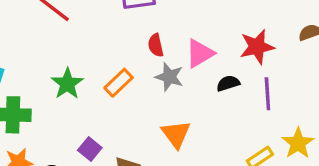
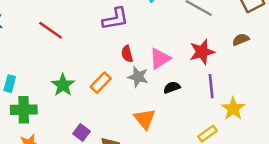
black semicircle: (228, 83) -> (172, 87), moved
yellow star: (298, 143) -> (233, 109), moved

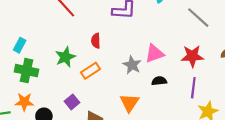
red semicircle: (127, 54) -> (96, 41), moved
orange rectangle: (101, 83) -> (90, 71), moved

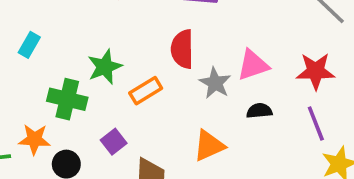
red semicircle: (96, 41) -> (182, 49), moved, size x1.5
green cross: (26, 71) -> (67, 99), moved
purple line: (193, 88) -> (316, 124), turned -30
orange triangle: (129, 103) -> (209, 146), turned 30

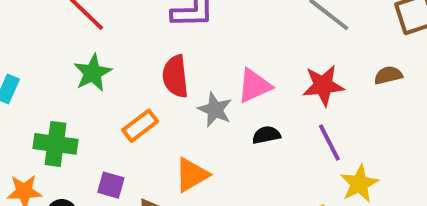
green star: (105, 67) -> (93, 73), moved
purple square: (114, 142) -> (111, 185), turned -30
orange triangle: (209, 146) -> (192, 175), moved

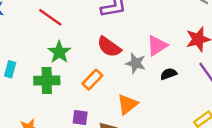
red semicircle: (175, 76) -> (109, 47), turned -40
green cross: (56, 144) -> (47, 80), moved

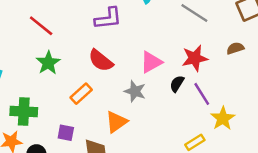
gray star: (136, 63) -> (135, 91), moved
black semicircle: (169, 74) -> (177, 84), moved, turned -42
green cross: (47, 80) -> (24, 111), moved

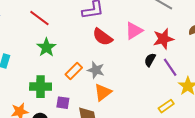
red semicircle: (101, 60) -> (103, 37), moved
pink triangle: (151, 62) -> (134, 31), moved
gray star: (135, 91) -> (96, 70), moved
green cross: (24, 111) -> (41, 87), moved

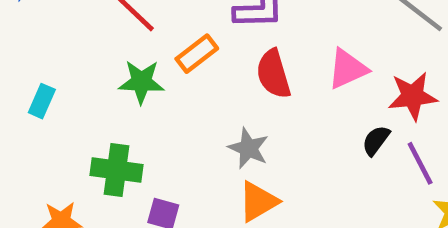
red semicircle: (103, 37) -> (273, 74), turned 30
green star: (46, 47) -> (141, 82), turned 30
orange rectangle: (74, 71) -> (197, 54), moved

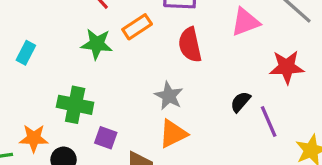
pink triangle: (348, 69) -> (245, 22), moved
black semicircle: (376, 140) -> (240, 102), moved
purple line: (420, 163) -> (269, 122), moved

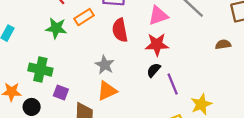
red star: (287, 67) -> (157, 45), moved

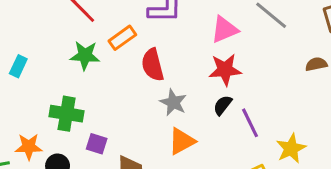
red semicircle: (120, 30) -> (153, 65), moved
gray star: (105, 65) -> (173, 102), moved
orange triangle: (107, 91) -> (182, 141), moved

